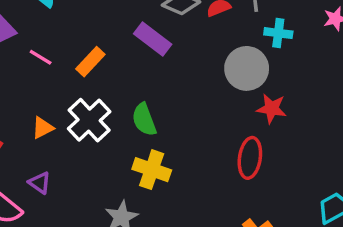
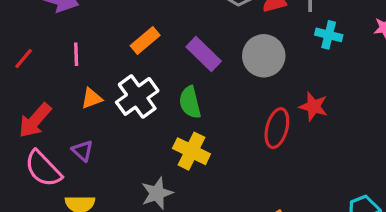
purple rectangle: (153, 39) -> (204, 54), moved
pink line: (41, 57) -> (76, 54), moved, turned 50
gray circle: (247, 68) -> (264, 56), moved
red ellipse: (250, 158) -> (277, 128), moved

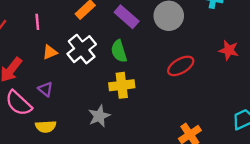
red star: (314, 106) -> (229, 50), moved
red ellipse: (277, 128) -> (181, 66), turned 48
yellow cross: (191, 151) -> (122, 85), turned -30

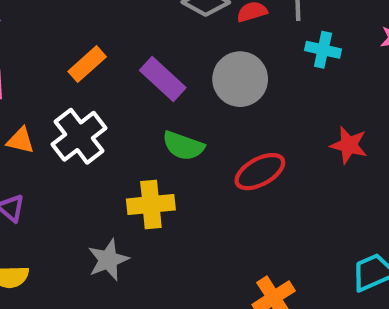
green semicircle: (119, 51) -> (183, 146), moved, turned -55
orange triangle: (50, 52) -> (21, 140), turned 35

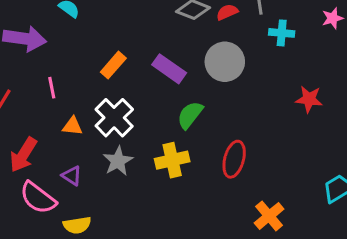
green semicircle: (183, 146) -> (190, 115), turned 116
red ellipse: (260, 172) -> (234, 159), moved, turned -39
gray star: (108, 260) -> (118, 161), moved

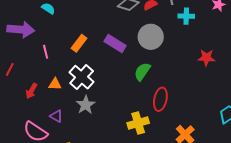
pink line: (52, 88) -> (46, 52), moved
green semicircle: (190, 115) -> (142, 72), moved
red arrow: (23, 155) -> (31, 91), moved, size x0.7
yellow cross: (172, 160) -> (138, 123), moved

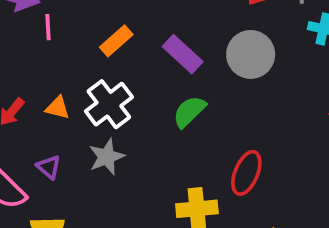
pink line: (46, 52) -> (48, 27), moved
green semicircle: (142, 72) -> (189, 112), moved

